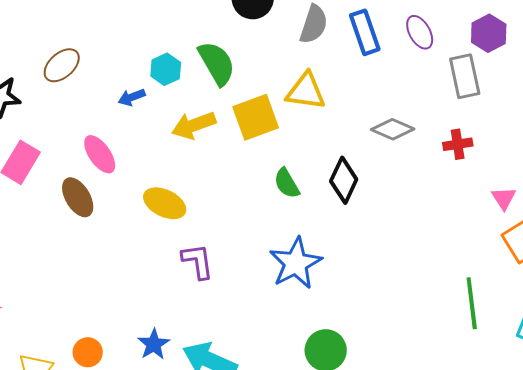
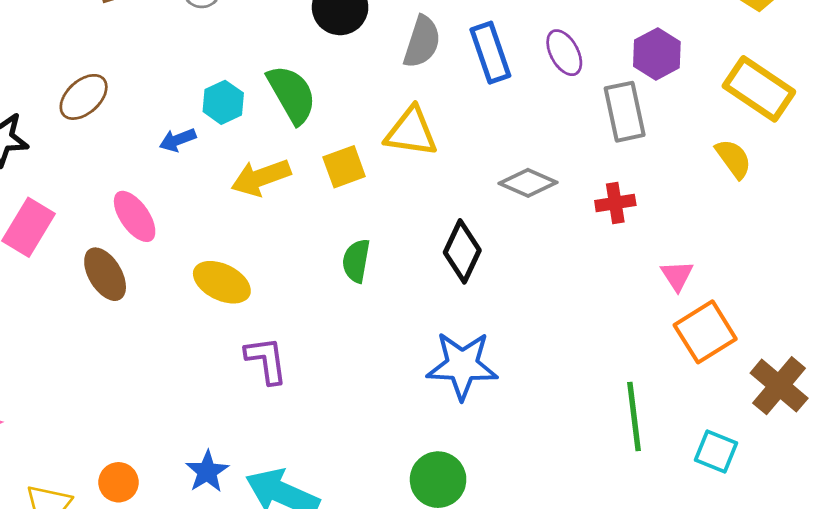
yellow square: (256, 117) -> (344, 167), size x0.7
green semicircle: (287, 183) -> (356, 261), moved, turned 40
blue star: (296, 263) -> (462, 365), moved, turned 30

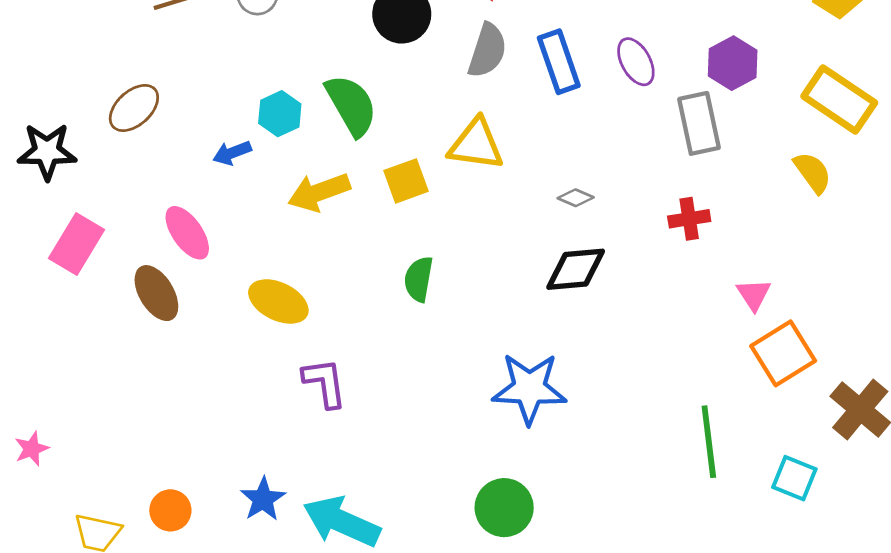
gray diamond: (528, 183) -> (576, 198), moved, size x0.6
black diamond: (462, 251) -> (576, 269), moved, turned 60

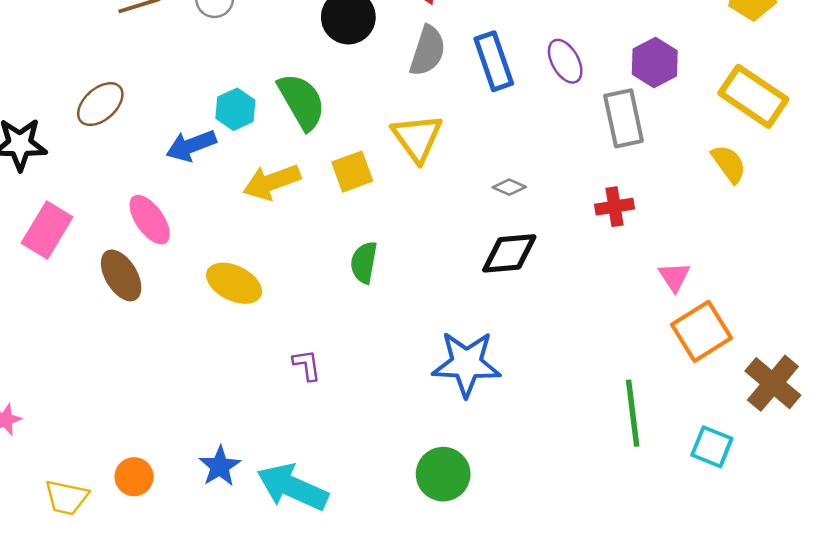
yellow triangle: (476, 144) -> (417, 138), turned 46
blue arrow: (232, 153) -> (191, 146), size x1.4
purple L-shape: (325, 383) -> (307, 365), moved, size x0.7

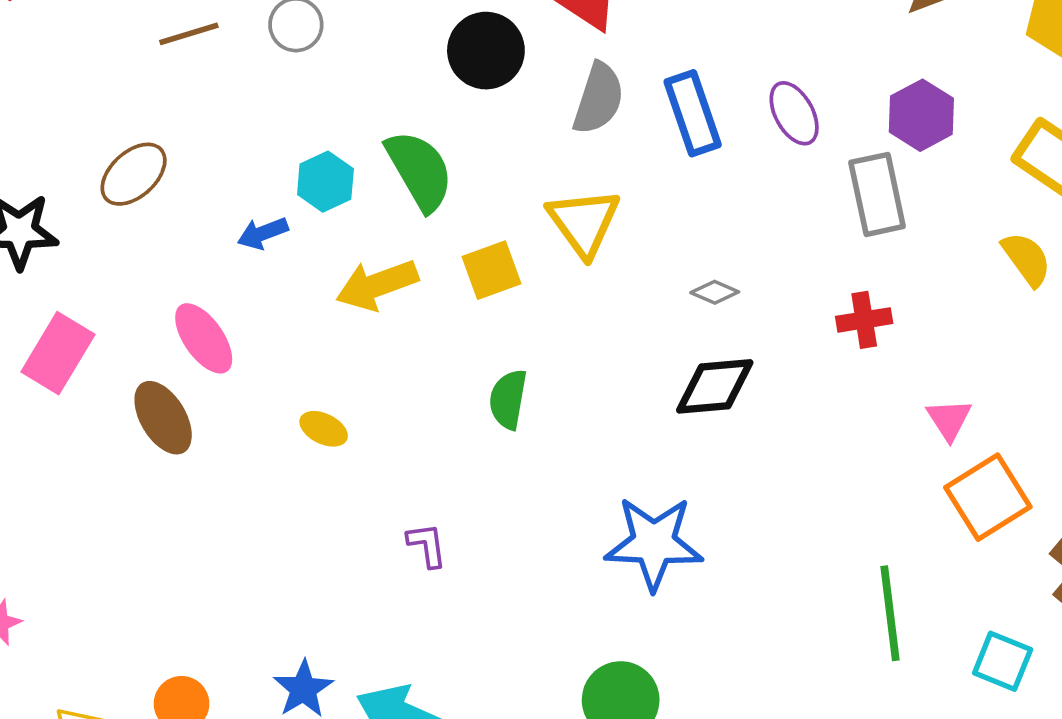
blue arrow: (191, 146) -> (263, 233), size x0.7
yellow ellipse: (234, 283) -> (324, 429), size x0.6

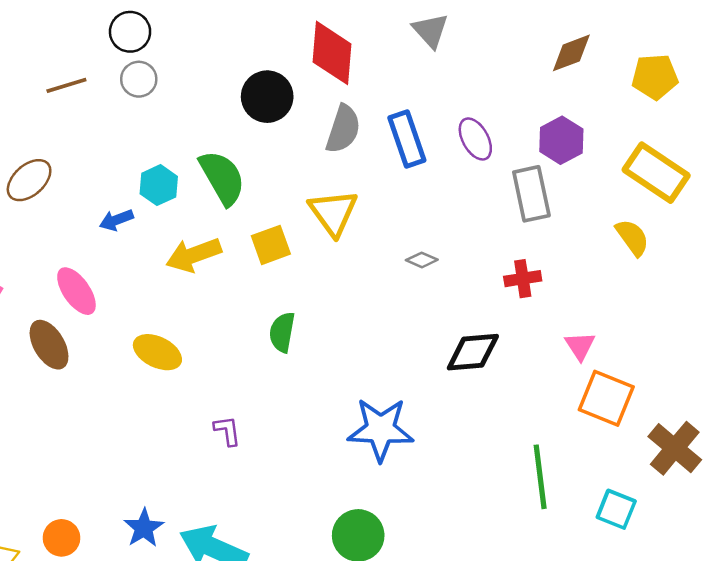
black diamond: (715, 386) -> (473, 352), moved
yellow ellipse: (324, 429) -> (157, 352), size x1.5
orange square: (988, 497) -> (606, 398), turned -36

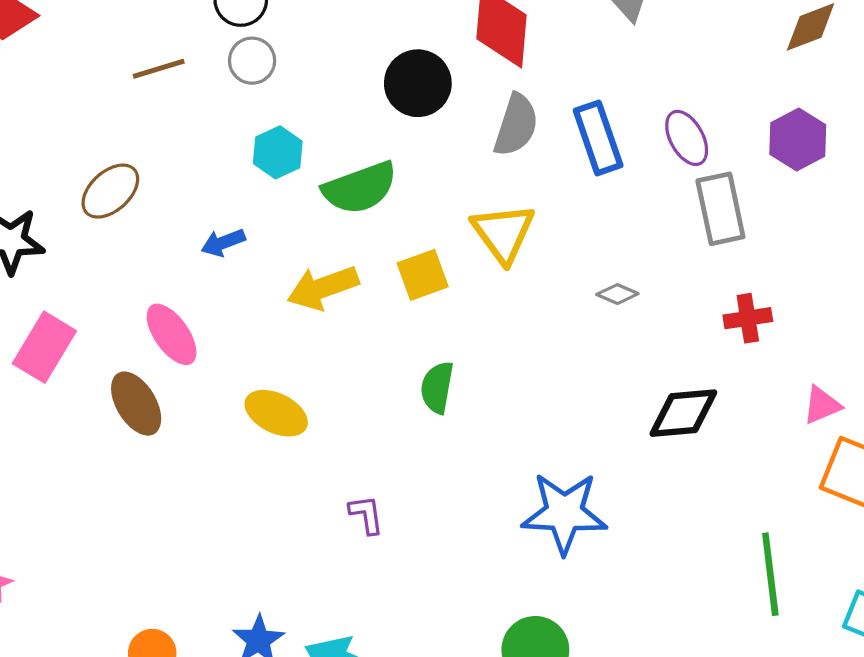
green semicircle: (222, 178) -> (360, 188), turned 100
cyan hexagon: (159, 185) -> (278, 152), moved
gray rectangle: (531, 194) -> (720, 209), moved
pink triangle: (580, 346) -> (822, 405), turned 40

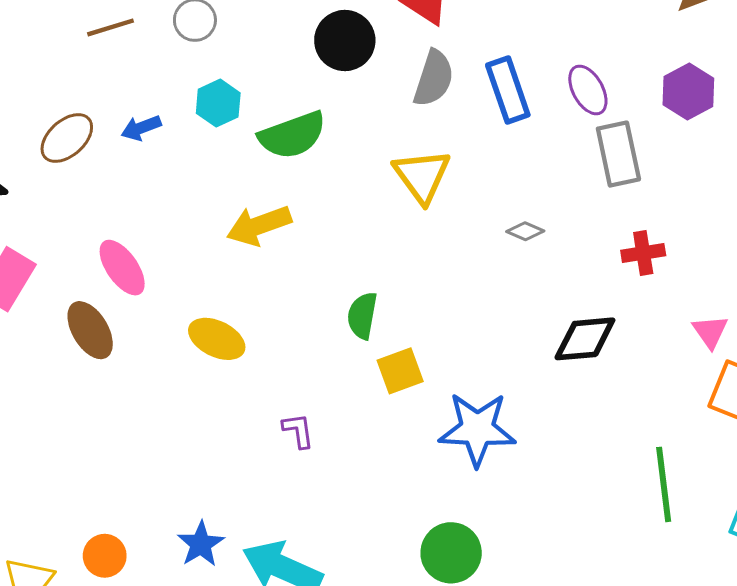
blue arrow: (223, 243) -> (141, 128), moved
yellow square: (423, 275) -> (400, 371), moved
pink triangle: (822, 405) -> (710, 332), turned -42

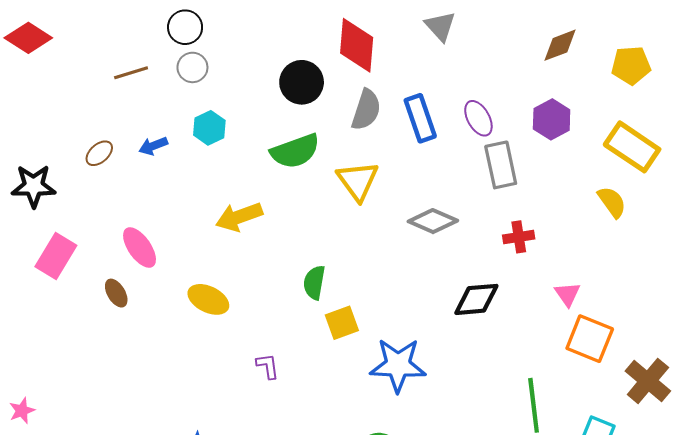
green semicircle: (292, 135) -> (295, 151), moved
brown ellipse: (67, 138) -> (99, 153), size x0.7
gray diamond: (525, 231) -> (433, 221), size x1.8
brown ellipse: (90, 330) -> (116, 293), size x0.7

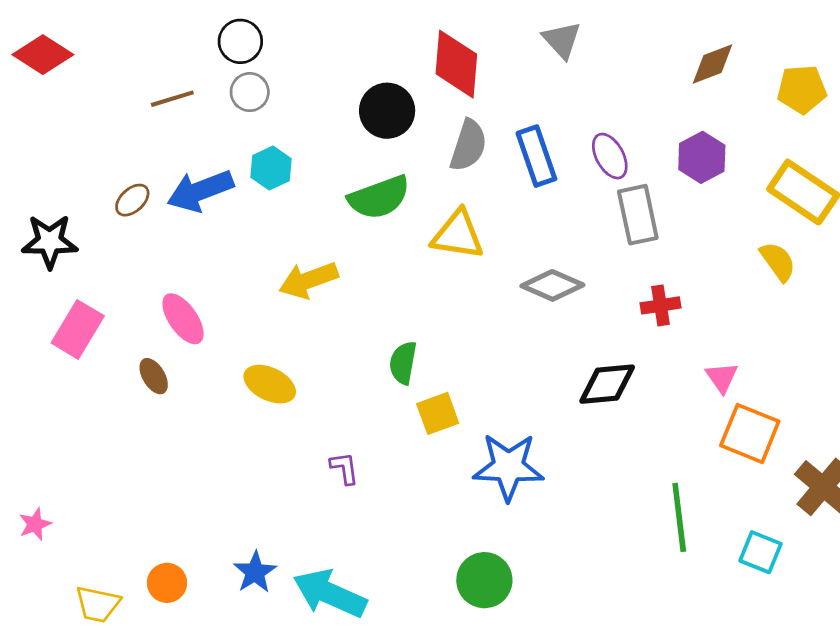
blue arrow: (153, 146) -> (200, 191), size x1.8
yellow triangle: (358, 181) -> (458, 235), turned -45

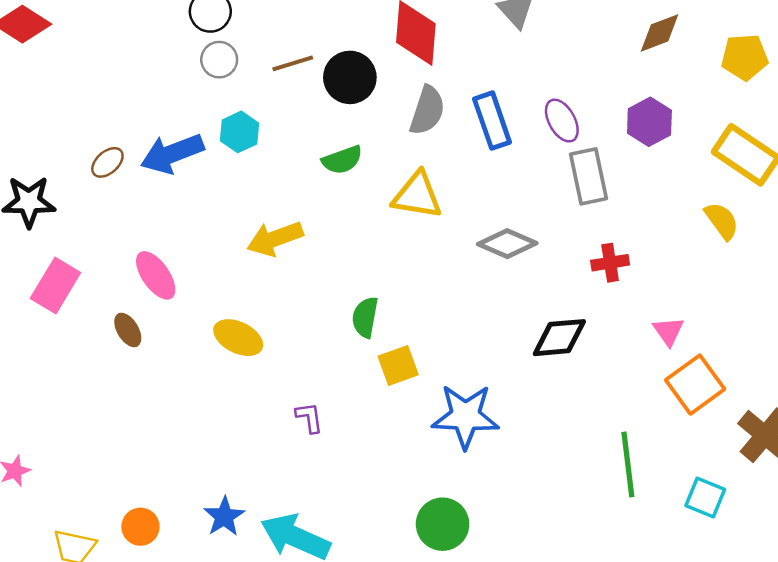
brown line: (172, 99) -> (293, 63), moved
green semicircle: (379, 197) -> (342, 160), size x0.7
orange square: (750, 433) -> (695, 385), turned 32

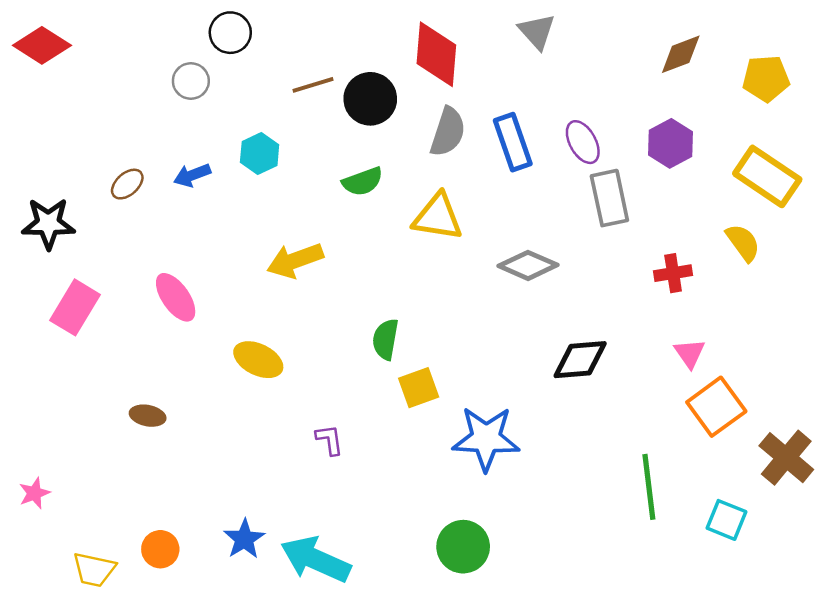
gray circle: (219, 60) -> (191, 81), moved
blue arrow: (172, 154) -> (192, 175), size x0.6
red cross: (610, 263) -> (673, 273), moved
brown ellipse: (128, 330) -> (148, 416), moved, turned -48

